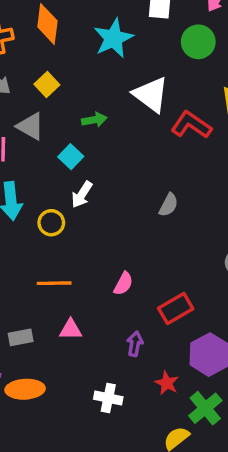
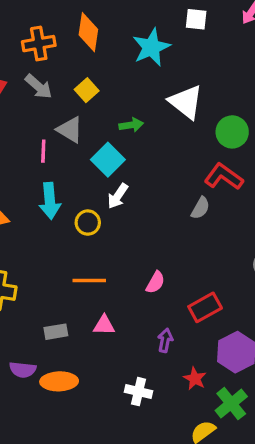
green circle: (198, 42) -> (232, 132), moved
red L-shape: (191, 125) -> (224, 177), moved
cyan square: (71, 157) -> (108, 160), size x1.4

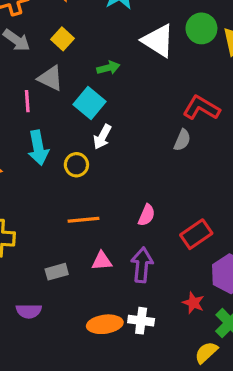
green circle: (232, 132) -> (201, 28), moved
purple arrow: (165, 340) -> (142, 265), moved, size x1.5
orange ellipse: (59, 381) -> (105, 324), moved

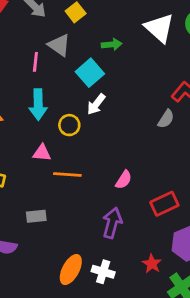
pink triangle: (102, 261) -> (42, 153), moved
orange ellipse: (105, 324) -> (71, 270), turned -64

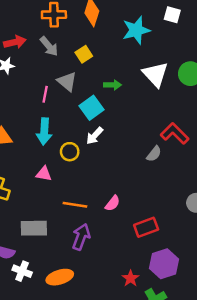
orange line: (67, 174) -> (75, 205), moved
gray rectangle: (36, 216) -> (34, 228), size x1.5
purple arrow: (112, 223) -> (81, 237), moved
orange ellipse: (71, 270) -> (60, 277), turned 40
white cross: (103, 272) -> (22, 271), moved

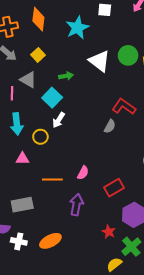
purple arrow: (81, 237) -> (76, 205), moved

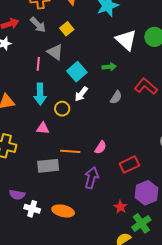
green arrow: (66, 76) -> (109, 67), moved
gray semicircle: (110, 126) -> (116, 97), moved
gray rectangle: (22, 205) -> (48, 166), moved
orange ellipse: (50, 241) -> (63, 211), turned 35

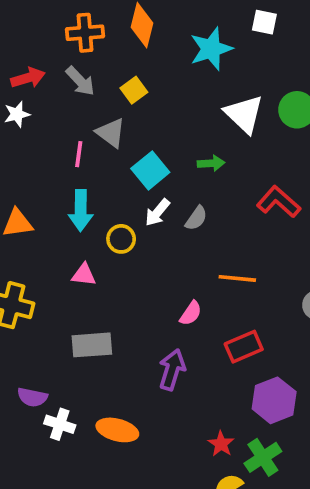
gray semicircle: (116, 97) -> (196, 218), moved
orange line: (70, 151) -> (237, 278), moved
red star: (120, 207) -> (221, 444), moved

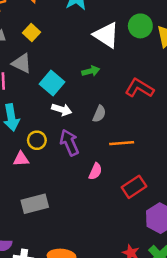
white arrow: (157, 212) -> (62, 110), turned -102
gray semicircle: (196, 218) -> (99, 114), moved
yellow circle: (121, 239) -> (37, 140), moved
purple arrow: (172, 370) -> (69, 142), moved, turned -30

